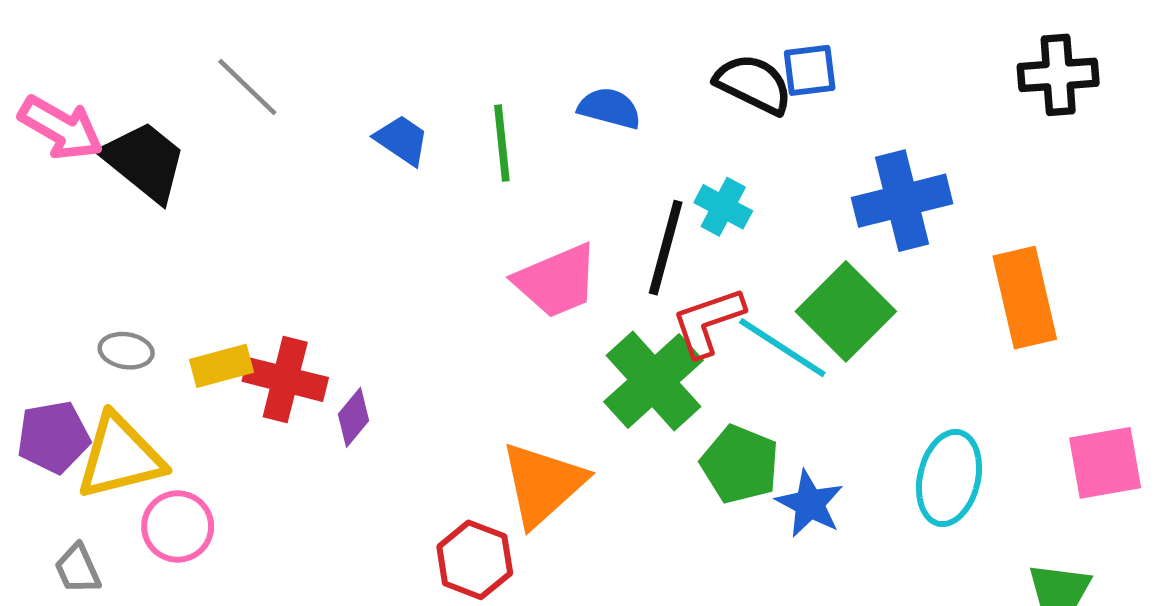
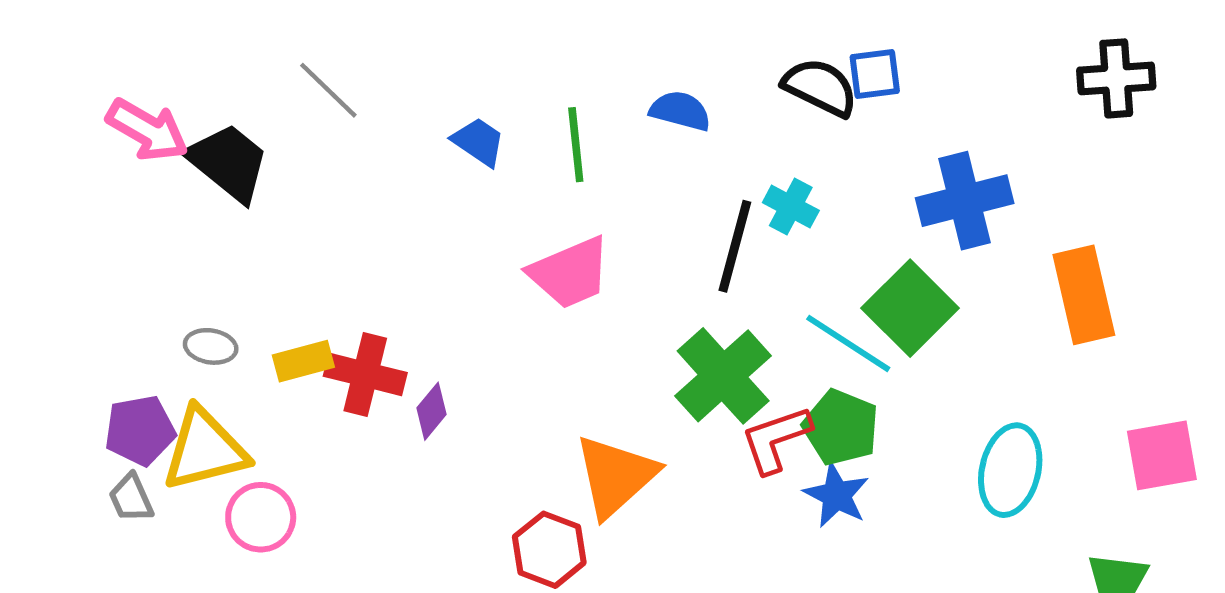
pink trapezoid: (556, 281) -> (570, 273), moved
red L-shape: (708, 322) -> (776, 439), moved
green pentagon: (740, 464) -> (841, 427), moved
blue star: (810, 504) -> (836, 495), moved
gray trapezoid: (78, 569) -> (131, 498), moved

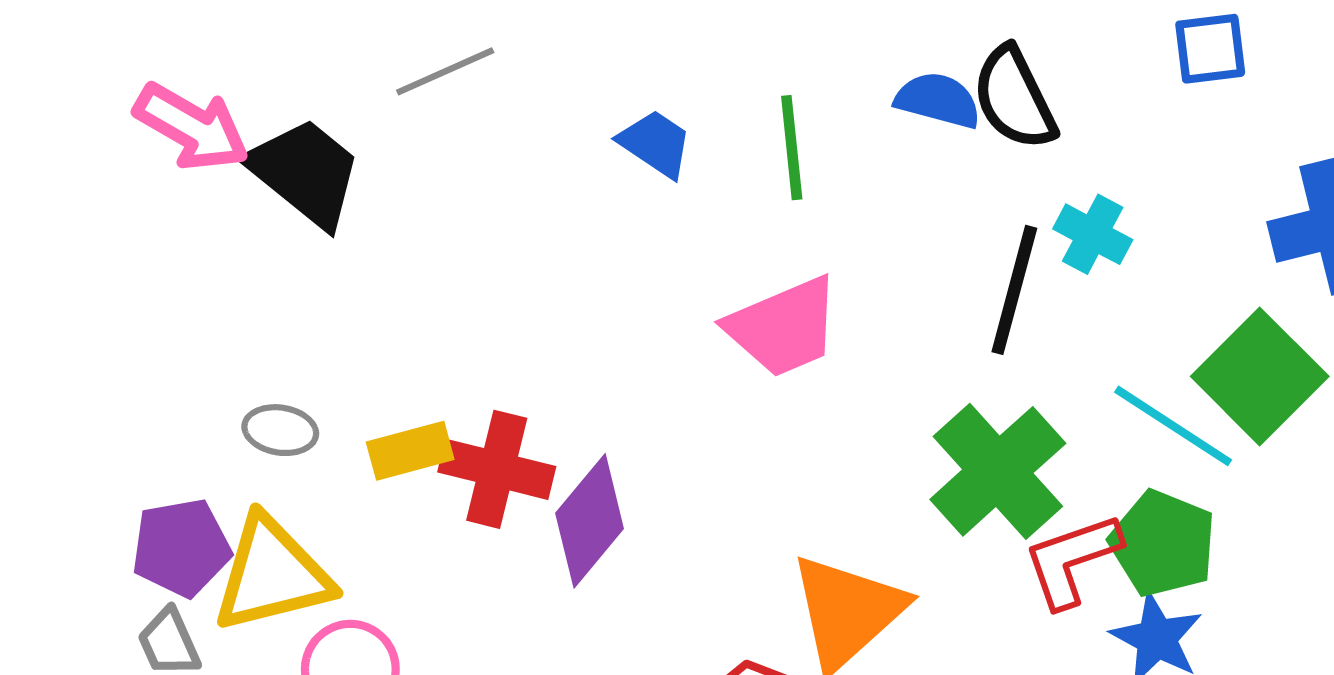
black semicircle: (820, 87) -> (1014, 98), moved, turned -142
gray line: (328, 90) -> (445, 71), turned -68
purple diamond: (431, 411) -> (590, 521), size x1.6

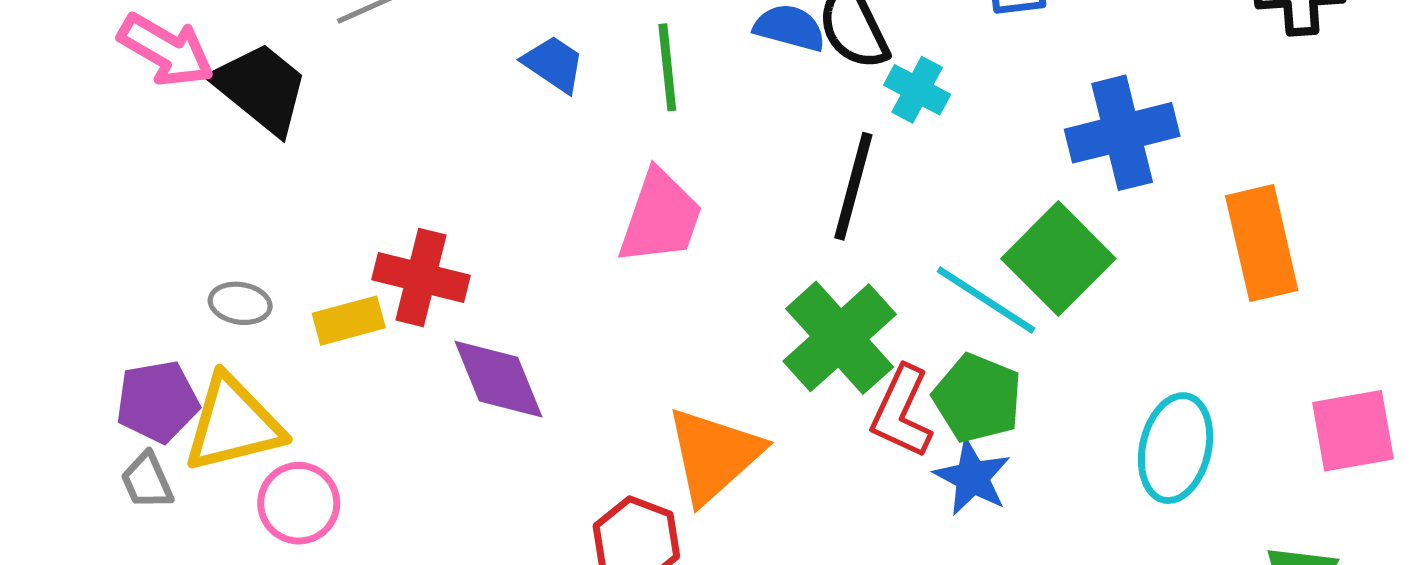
cyan cross: (1093, 234) -> (917, 90), moved
pink trapezoid: (783, 327) -> (660, 217), turned -48
red cross: (497, 469) -> (421, 278), moved
purple diamond: (590, 521) -> (499, 379), turned -62
red L-shape: (1072, 560) -> (902, 412), turned -46

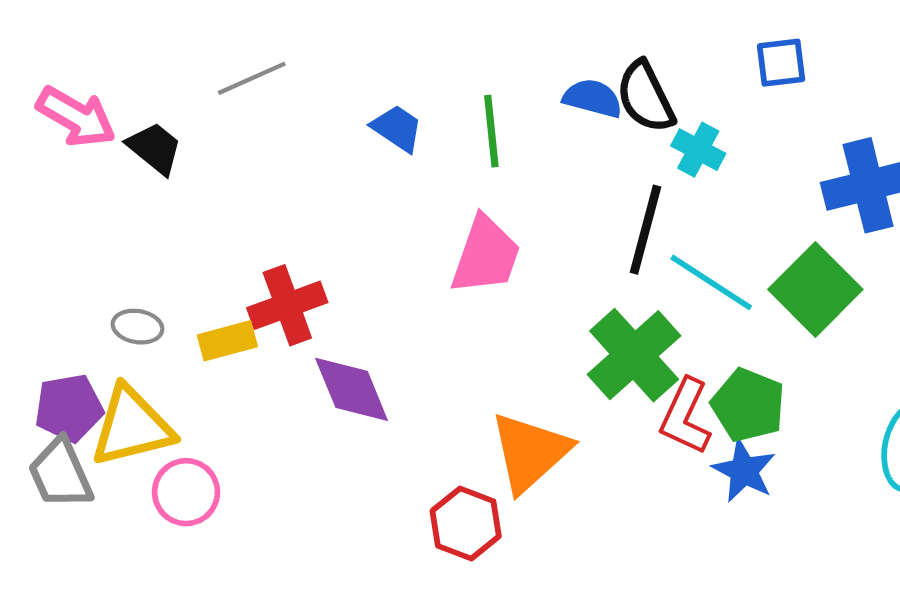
black trapezoid: (261, 88) -> (155, 148), size x0.7
red cross: (421, 278) -> (287, 305), turned -34
cyan line: (986, 300) -> (711, 282), moved
gray trapezoid: (147, 481) -> (60, 474), size x1.5

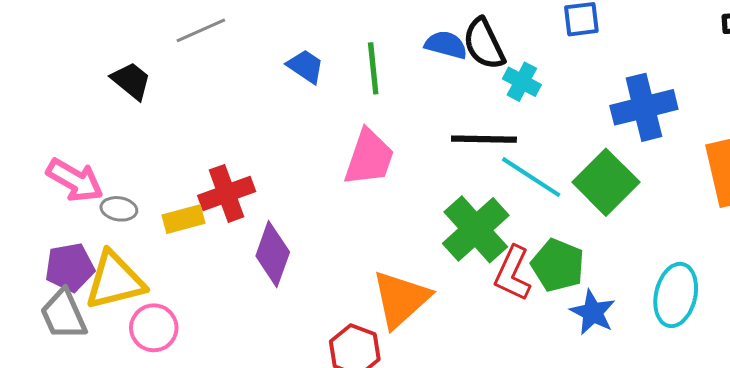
pink arrow: (76, 117) -> (75, 180), moved
black line: (645, 230) -> (484, 139), turned 76
purple diamond: (352, 389) -> (273, 254), turned 42
blue star: (744, 471) -> (593, 312), moved

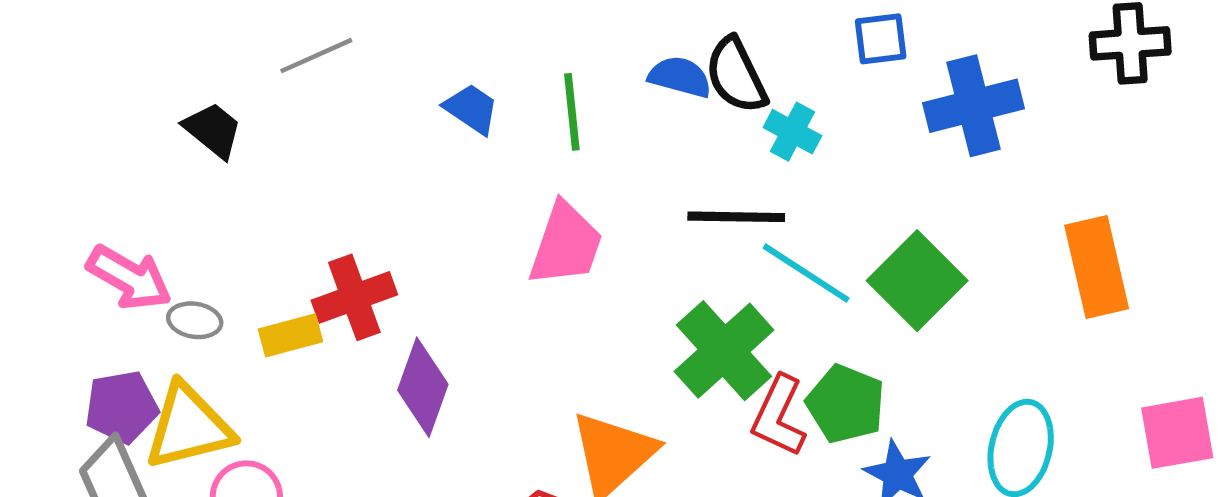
blue cross: (644, 107) -> (973, 106), moved

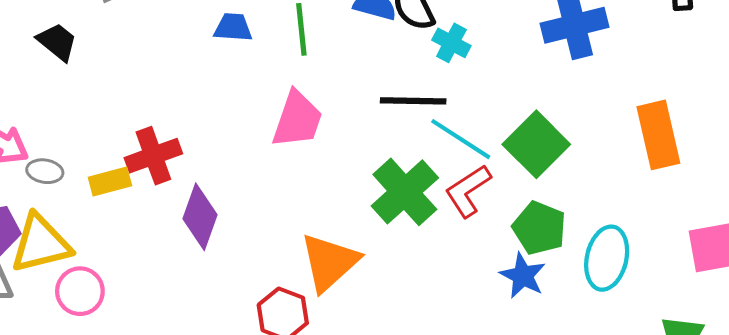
blue trapezoid: (472, 109) -> (233, 27), turned -30
green pentagon: (846, 404) -> (539, 228), moved
red L-shape: (779, 416) -> (468, 191), moved, turned 32

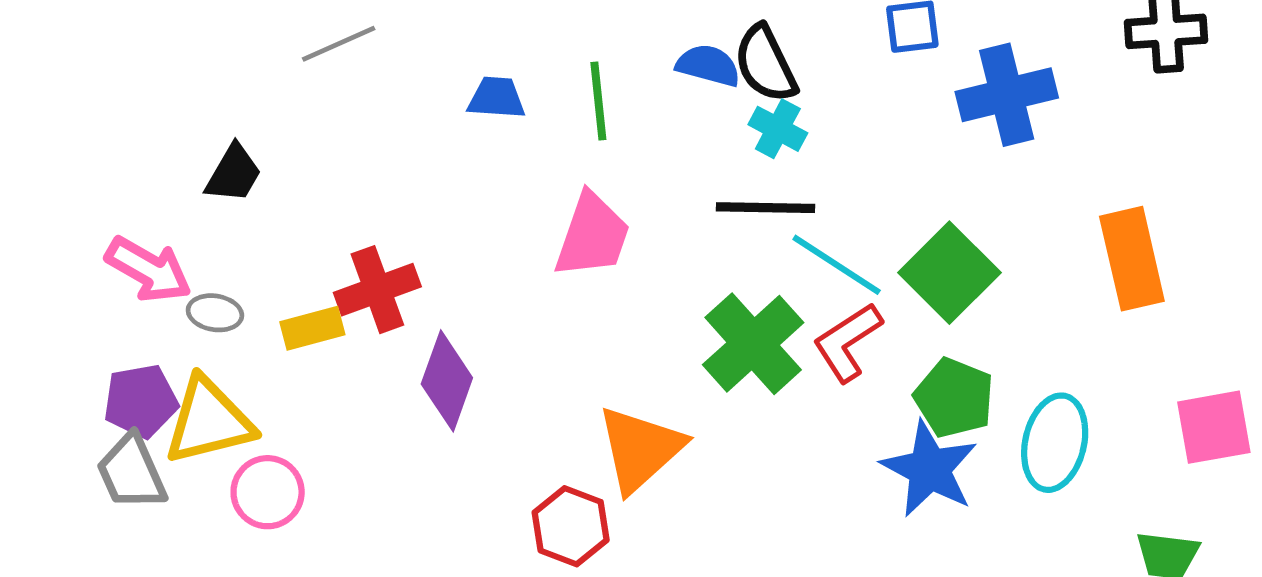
black trapezoid: (57, 42) -> (234, 174), moved, turned 81
cyan cross: (451, 43) -> (778, 129), moved
blue star: (523, 276) -> (929, 469), size x1.4

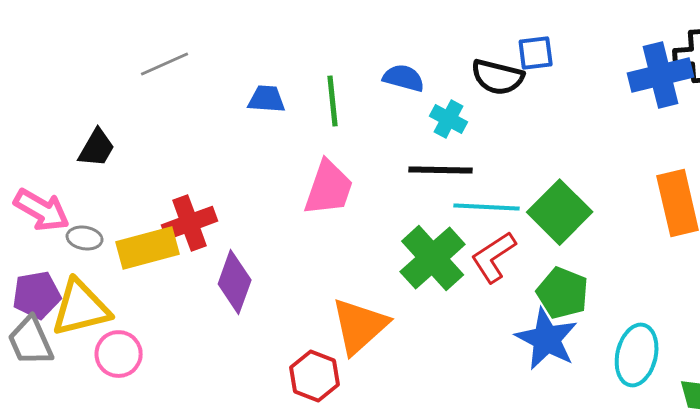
black semicircle: (765, 64) -> (498, 77), moved, turned -50
blue cross: (1007, 95) -> (661, 75), moved
cyan line: (837, 265) -> (487, 207), turned -30
yellow rectangle: (312, 328) -> (148, 248), size x1.5
cyan ellipse: (1055, 443) -> (637, 355), moved

